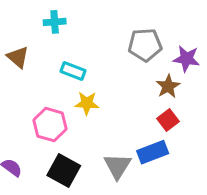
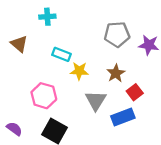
brown star: (168, 86) -> (116, 73), moved
yellow star: (87, 103) -> (79, 71), moved
gray triangle: (117, 166) -> (96, 100), moved

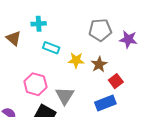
cyan cross: (47, 17) -> (39, 24), moved
yellow star: (79, 71) -> (76, 60), moved
gray triangle: (96, 100) -> (65, 96), moved

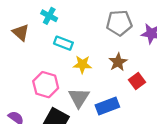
cyan cross: (39, 24) -> (49, 16), turned 32
yellow star: (76, 60) -> (82, 64), moved
blue rectangle: (105, 103) -> (107, 106), moved

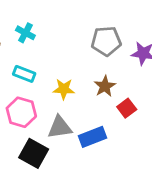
cyan rectangle: (63, 43) -> (24, 74), moved
gray triangle: (79, 98) -> (60, 127), turned 50

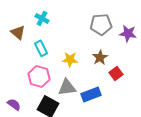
cyan rectangle: (24, 74) -> (41, 48), turned 42

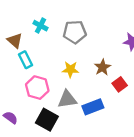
gray pentagon: (101, 24) -> (75, 32), moved
cyan rectangle: (41, 48) -> (26, 60), moved

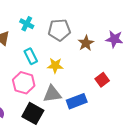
cyan rectangle: (26, 60) -> (31, 56), moved
brown star: (102, 67) -> (86, 43), moved

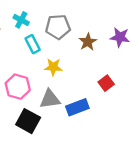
cyan rectangle: (31, 56) -> (33, 44), moved

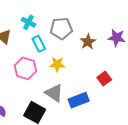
pink hexagon: (18, 87) -> (25, 68), moved
gray triangle: (50, 99) -> (54, 93), turned 42

